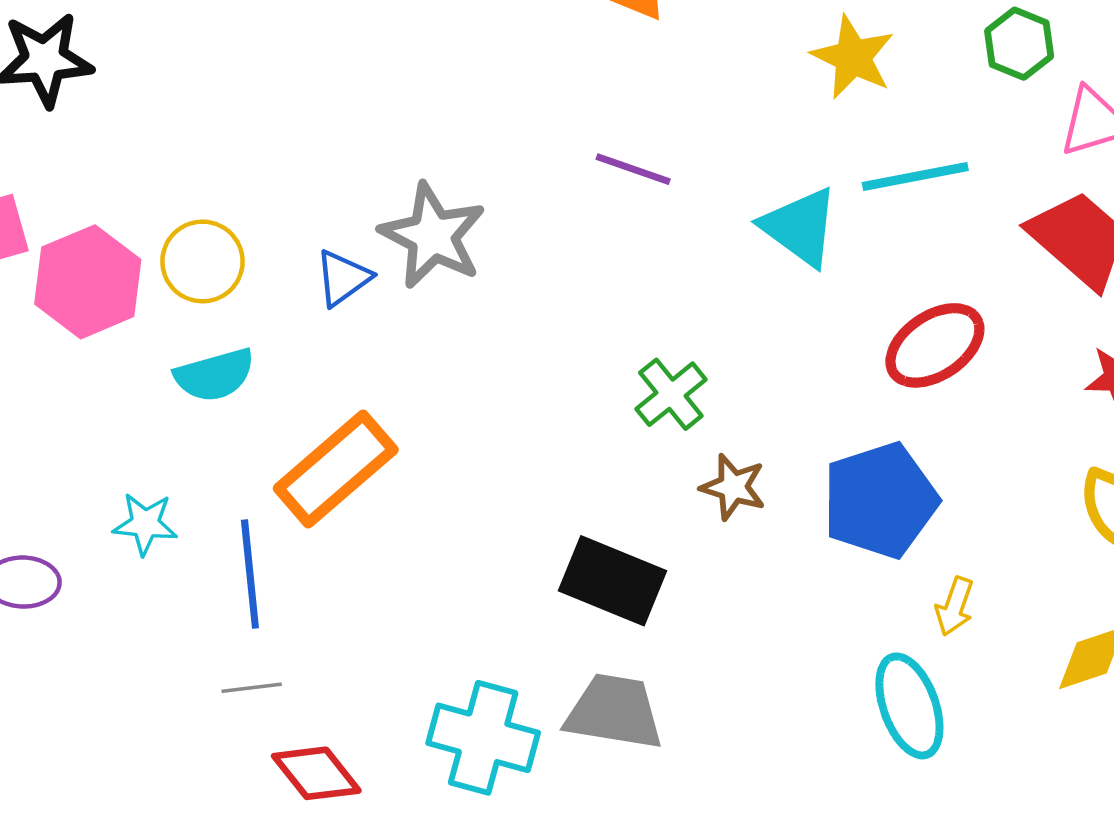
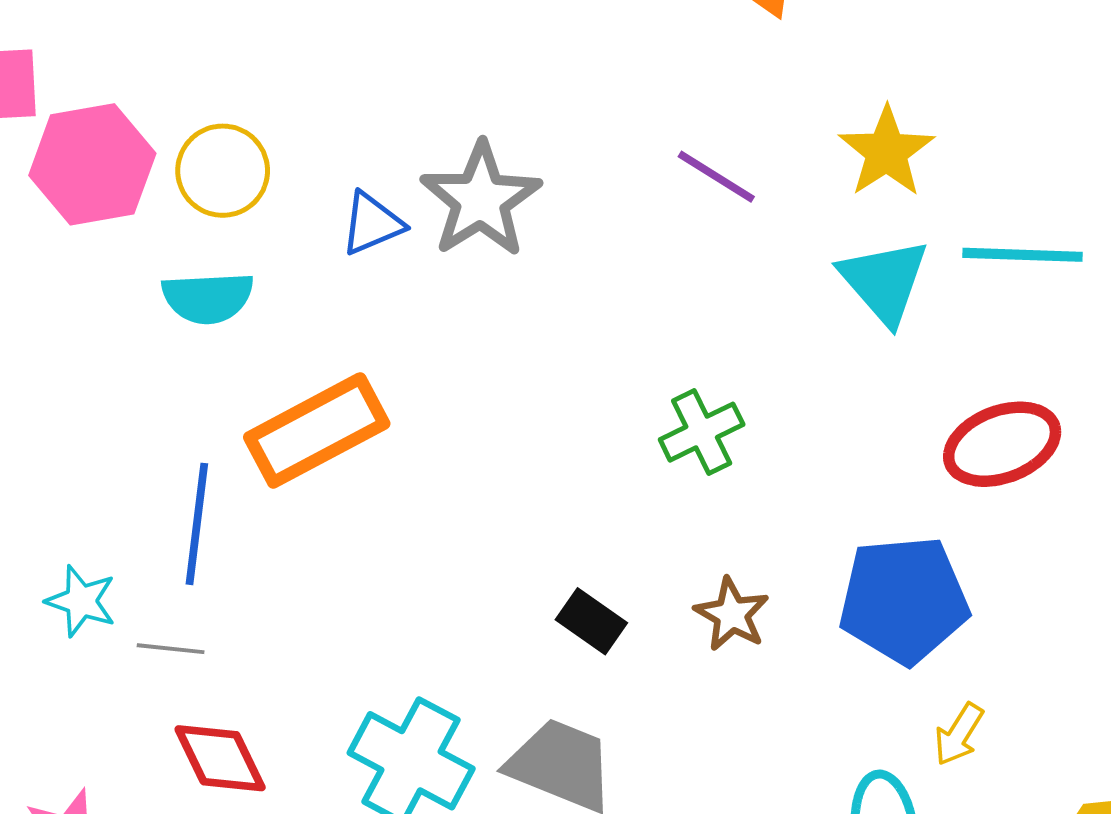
yellow star: (853, 57) -> (887, 152), moved
brown star: (733, 487) -> (732, 614), moved
cyan star: (145, 524) -> (81, 601), moved
black rectangle: (612, 581) -> (591, 621), size x0.6

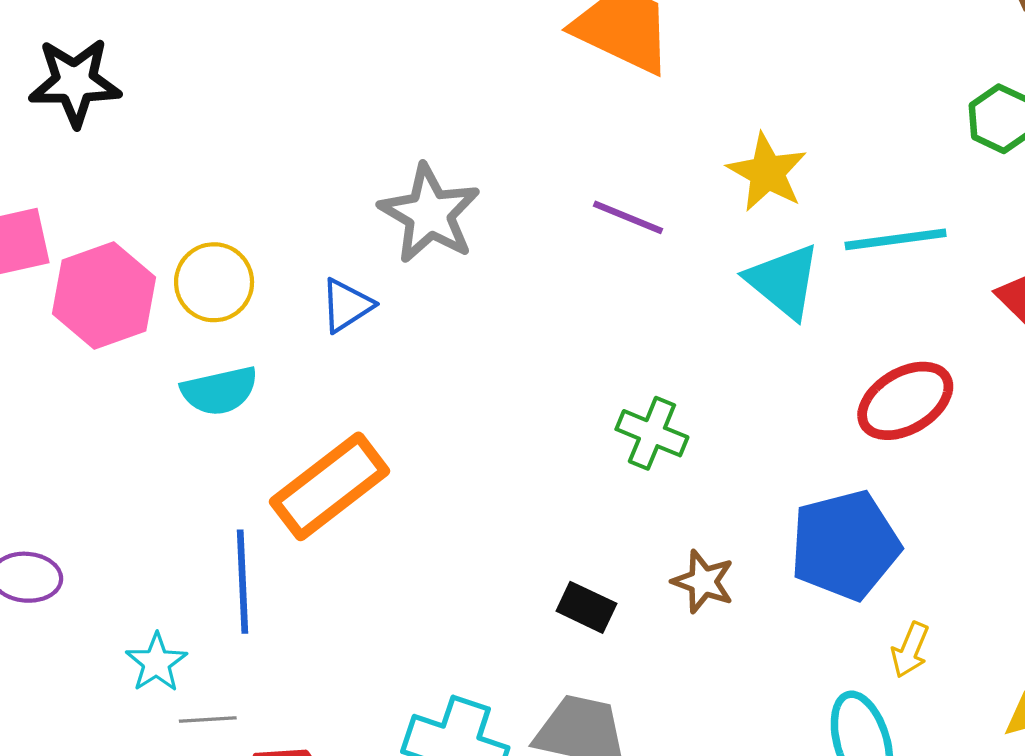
gray star: (481, 200) -> (430, 214), moved
green cross: (702, 432) -> (652, 433), turned -32
cyan star: (81, 601) -> (156, 663), turned 30
gray line: (171, 649) -> (208, 719), moved

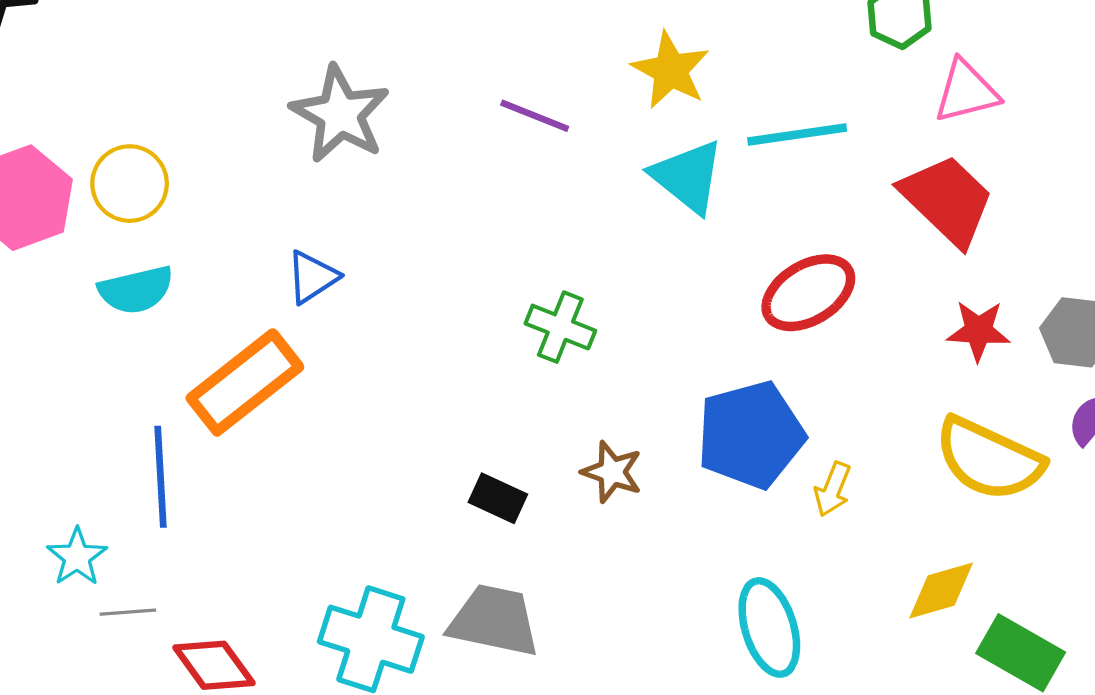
blue triangle: (347, 305) -> (312, 277), moved
yellow arrow: (910, 650) -> (833, 489), moved

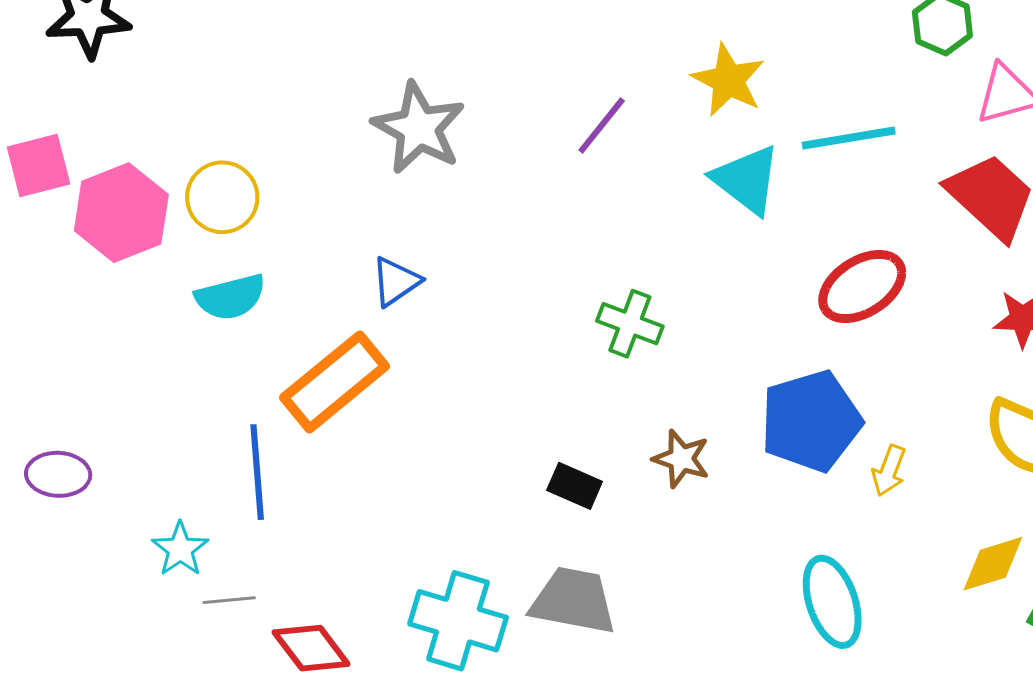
purple line: (535, 116) -> (602, 126), turned -72

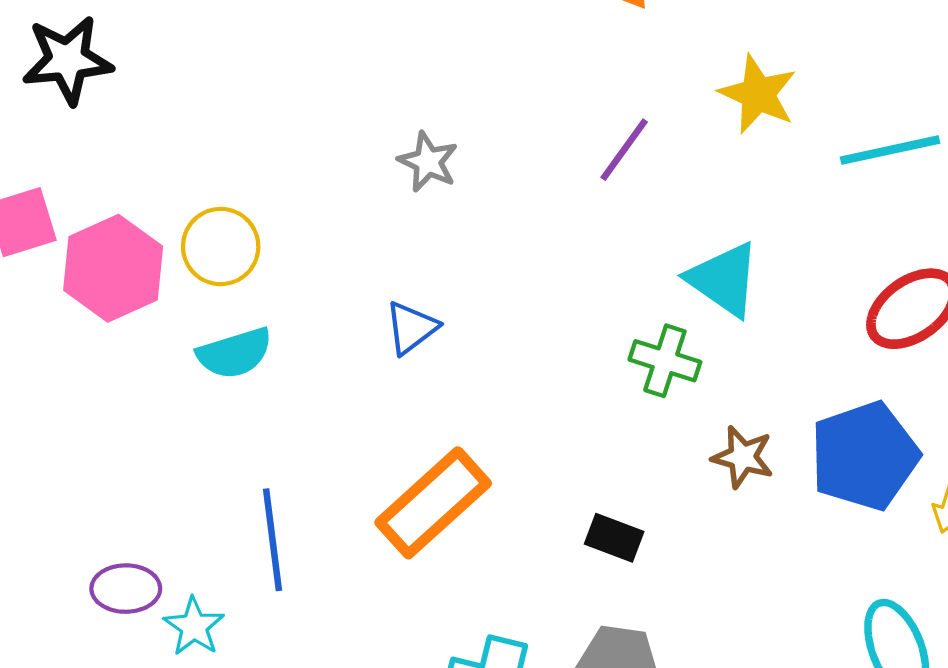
gray star: (419, 128) -> (428, 162), size x0.6
cyan triangle: (747, 180) -> (724, 279), moved
orange rectangle: (335, 382) -> (433, 503), moved
brown star: (681, 459) -> (743, 457), moved
purple ellipse: (58, 474) -> (126, 589), moved

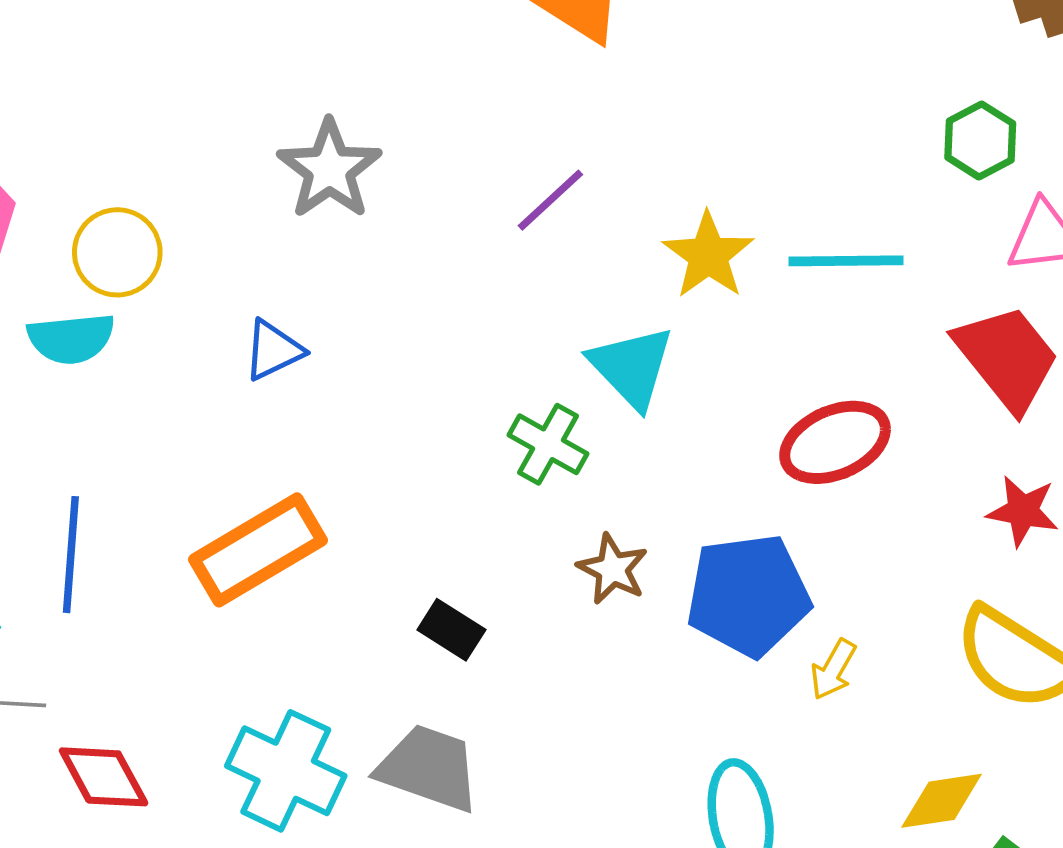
yellow star: (758, 94) -> (708, 255), moved
gray star: (428, 162) -> (329, 169), size x1.5
yellow circle: (221, 246) -> (117, 252), moved

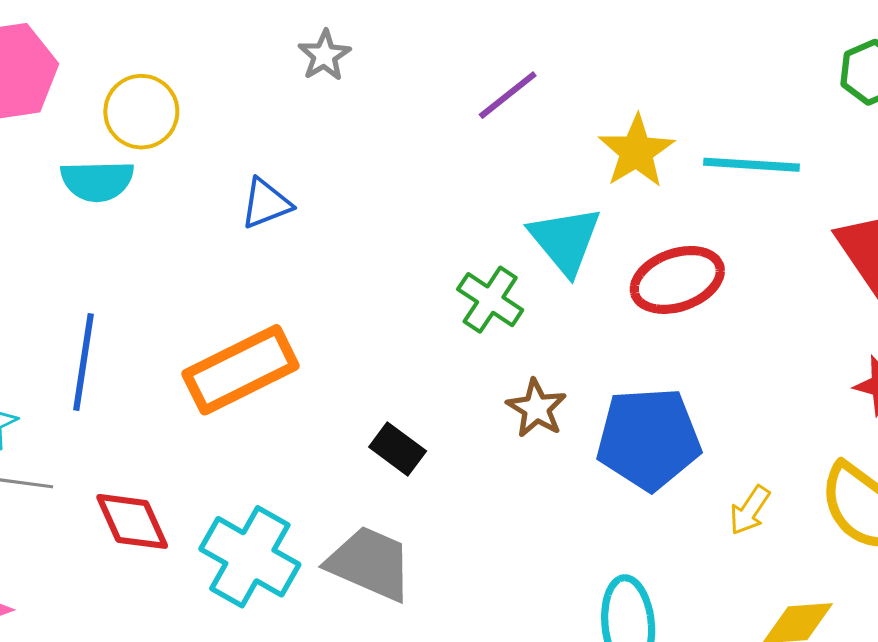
gray star: (329, 169) -> (324, 55), size x0.6
red ellipse: (835, 442) -> (677, 280), moved
yellow arrow: (833, 669) -> (750, 510), moved
red diamond: (104, 777) -> (132, 521), moved

